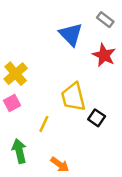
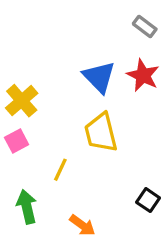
blue triangle: (71, 34) -> (99, 77), moved
black square: (97, 118) -> (148, 200), moved

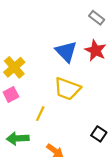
yellow trapezoid: (101, 133) -> (67, 89), turned -56
green arrow: (27, 207) -> (18, 138), turned -80

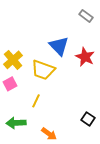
red star: (95, 50) -> (85, 57), moved
yellow trapezoid: (67, 89) -> (43, 70), moved

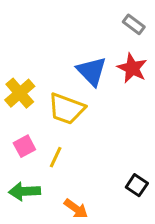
red star: (85, 57) -> (132, 68), moved
pink square: (10, 84) -> (24, 146), moved

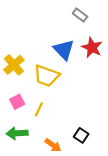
gray rectangle: (134, 24) -> (80, 15), moved
black square: (137, 185) -> (81, 135), moved

